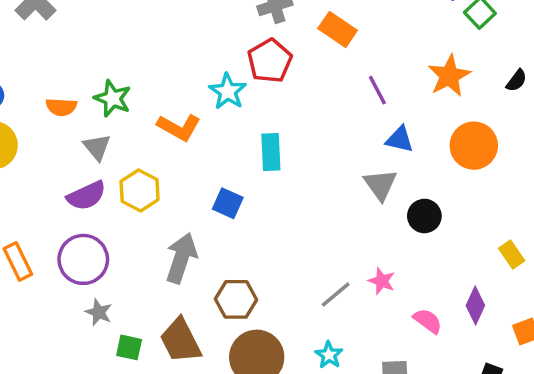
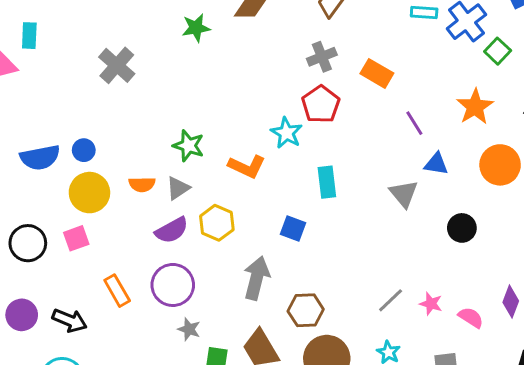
orange semicircle: (61, 107) -> (142, 184), moved
gray triangle: (97, 147) -> (178, 188), turned 40
gray triangle: (380, 185) -> (404, 194), moved
pink star: (382, 281) -> (431, 304), moved

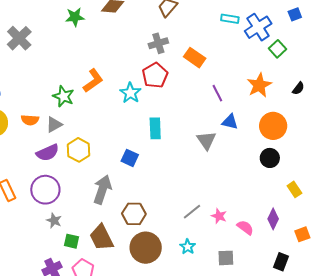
orange L-shape: (247, 166) -> (93, 81), moved, turned -65
black circle: (462, 228) -> (270, 158), moved

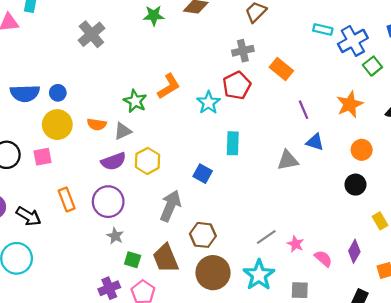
orange circle: (273, 126) -> (362, 150), size x0.7
gray triangle: (206, 140) -> (288, 160), turned 50
cyan star: (188, 247) -> (259, 275), size x1.8

